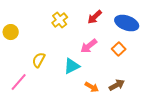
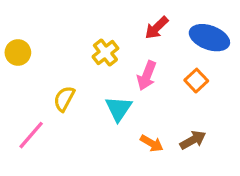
yellow cross: (60, 20) -> (105, 53), moved
pink arrow: (89, 46) -> (147, 76), turned -30
cyan triangle: (72, 66) -> (119, 109), turned -30

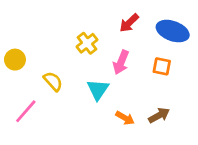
yellow circle: (18, 53) -> (15, 60), moved
orange square: (196, 81) -> (162, 66), turned -36
yellow semicircle: (64, 99) -> (53, 81), turned 110

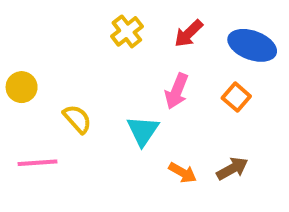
yellow cross: (87, 43) -> (127, 31), moved
orange square: (162, 66) -> (236, 97), turned 30
pink line: (26, 111) -> (37, 163), turned 45

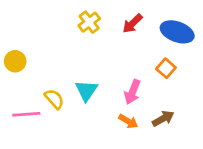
pink arrow: (177, 91) -> (132, 92), moved
yellow semicircle: (77, 119) -> (54, 99), moved
cyan triangle: (143, 131) -> (86, 91), moved

